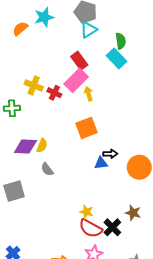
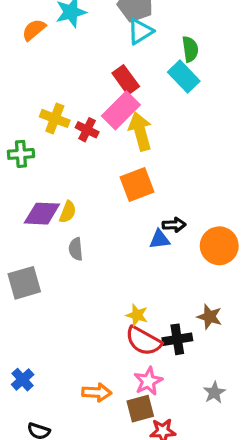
yellow arrow: (89, 94) -> (140, 131), size x1.6
gray semicircle: (47, 169) -> (76, 249), turned 32
black cross: (112, 227) -> (177, 339), turned 36

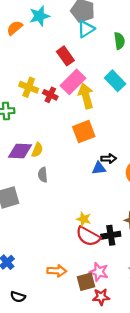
cyan rectangle: (184, 77) -> (115, 81), moved
red rectangle: (126, 80) -> (65, 56), moved
pink star: (148, 381) -> (99, 272), moved, turned -30

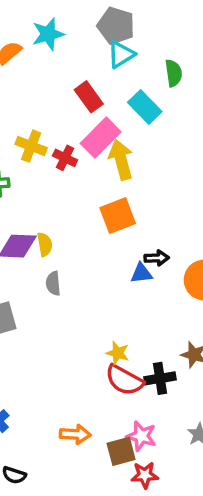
cyan rectangle: (115, 81) -> (145, 107), moved
yellow semicircle: (37, 150) -> (45, 244), turned -32

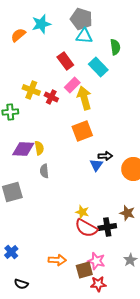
cyan triangle: (121, 54) -> (84, 36), turned 36
pink rectangle: (101, 138) -> (72, 85), size x0.7
blue triangle: (141, 273) -> (96, 165), turned -48

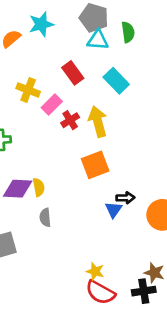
green semicircle: (115, 47) -> (128, 32), moved
pink rectangle: (72, 85) -> (52, 104), moved
yellow cross: (31, 90) -> (28, 90), moved
red cross: (51, 97) -> (70, 120), moved, turned 32
black cross: (107, 227) -> (144, 291), moved

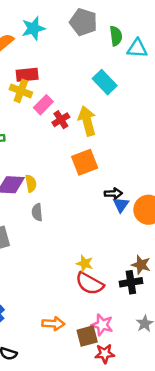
cyan triangle: (98, 40) -> (137, 48), moved
red rectangle: (73, 73) -> (27, 75), moved, turned -60
blue triangle: (114, 210) -> (121, 205), moved

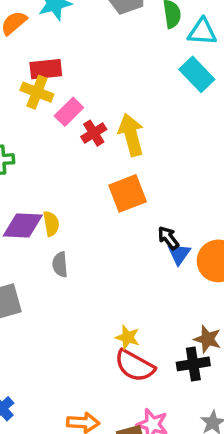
cyan rectangle: (105, 82) -> (197, 74), moved
black arrow: (113, 193) -> (168, 238), turned -126

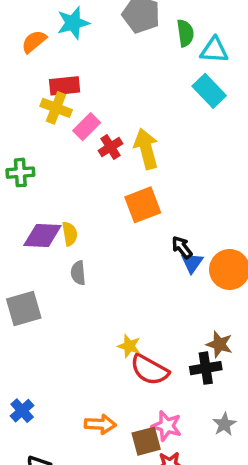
yellow star: (128, 337) -> (129, 346), moved

